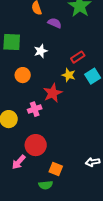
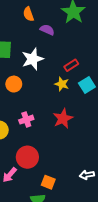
white star: (41, 51) -> (33, 59), size x1.5
red star: (53, 93) -> (63, 119), moved

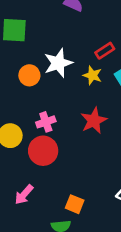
white star: (33, 59) -> (58, 63), moved
red circle: (27, 157) -> (43, 151), moved

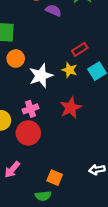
white star: (58, 63) -> (41, 76), moved
orange circle: (29, 75) -> (16, 59), moved

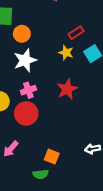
orange circle: (16, 59) -> (22, 34), moved
white star: (41, 76) -> (25, 60), moved

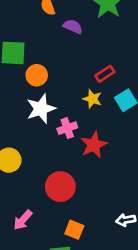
pink cross: (28, 90) -> (67, 128), moved
red circle: (26, 113) -> (60, 187), moved

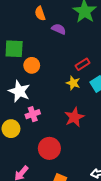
white star: (41, 109) -> (19, 91), moved, turned -30
pink cross: (67, 128) -> (33, 114), moved

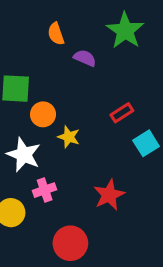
yellow star: (73, 83) -> (69, 137), moved

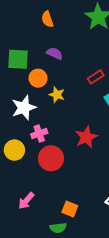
purple semicircle: (85, 58) -> (54, 53), moved
white star: (24, 155) -> (24, 108), turned 30
red circle: (70, 243) -> (51, 158), moved

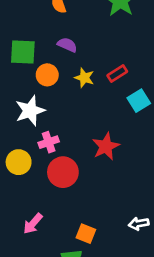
yellow star: (57, 95) -> (84, 78), moved

